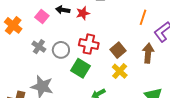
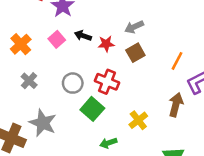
gray cross: (39, 47) -> (29, 81), moved
brown square: (118, 50) -> (135, 53), moved

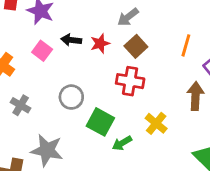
red cross: (107, 82) -> (130, 81), moved
green arrow: (108, 143) -> (122, 143), moved

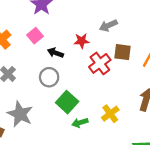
black arrow: (71, 40) -> (55, 53), moved
brown square: (136, 46) -> (123, 52), moved, turned 36
red cross: (130, 81) -> (100, 63), moved, turned 30

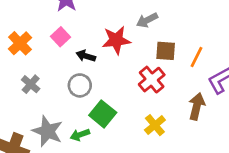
red star: (82, 41) -> (116, 40), size x1.5
red cross: (100, 63) -> (152, 80), moved
green arrow: (80, 123) -> (80, 135), moved

